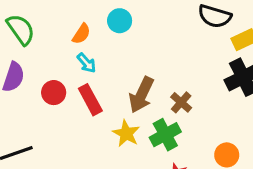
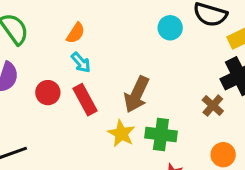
cyan circle: (120, 21) -> (170, 28), moved
brown cross: (181, 102) -> (213, 106), moved
green cross: (165, 135) -> (161, 134), turned 36

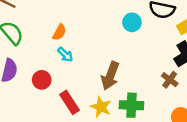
red rectangle: (85, 100) -> (69, 102), moved

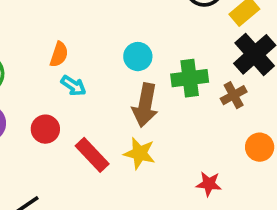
cyan circle: (132, 22) -> (138, 57), moved
brown cross: (170, 80) -> (234, 95), turned 35
green cross: (131, 105) -> (190, 78), moved

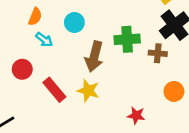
cyan circle: (138, 57) -> (74, 22), moved
brown cross: (234, 95) -> (158, 53), turned 30

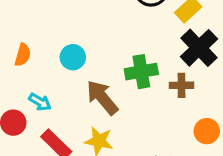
cyan arrow: (44, 40) -> (40, 102), moved
brown arrow: (94, 57) -> (102, 97), turned 132

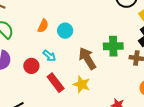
cyan circle: (73, 57) -> (65, 31), moved

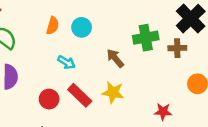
brown arrow: (87, 58) -> (115, 58), size x0.7
red circle: (31, 66) -> (49, 99), moved

